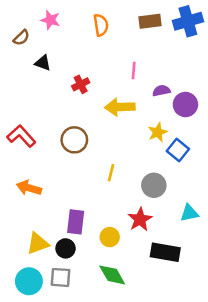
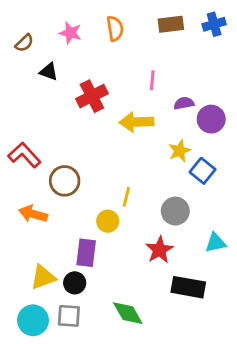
pink star: (50, 20) -> (70, 33), moved
blue cross: (188, 21) -> (214, 24), size x0.7
red cross: (81, 84) -> (92, 96), size x1.5
brown circle: (74, 140) -> (65, 181), moved
yellow circle: (110, 237) -> (108, 221), moved

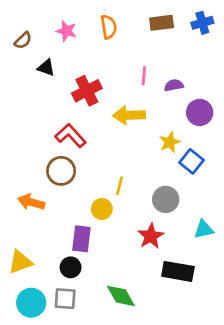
purple semicircle: (184, 103) -> (174, 85), moved
red L-shape: (24, 155) -> (71, 136), moved
yellow triangle: (43, 277) -> (20, 262), moved

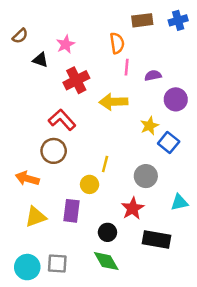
orange semicircle: (109, 27) -> (117, 43), moved
pink star: (66, 31) -> (66, 44), moved, turned 30
yellow triangle: (20, 262) -> (36, 217), moved
black circle: (71, 267) -> (107, 232), moved

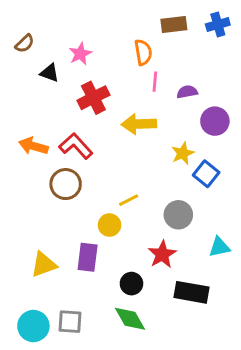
yellow line: (105, 164) -> (129, 200), turned 49
orange arrow: (27, 178) -> (33, 146), moved

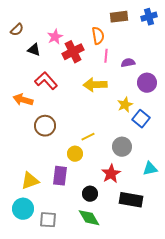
red cross: (93, 98) -> (73, 52), moved
red L-shape: (76, 146) -> (46, 81), moved
cyan circle: (33, 326) -> (23, 209), moved

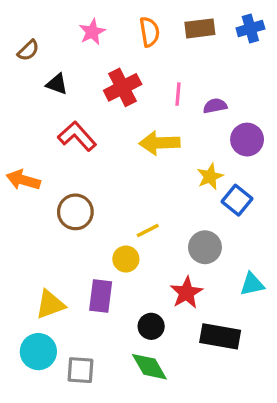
orange semicircle: (98, 36) -> (149, 32), moved
pink star: (55, 37) -> (92, 32), moved
orange arrow: (23, 100) -> (23, 180), moved

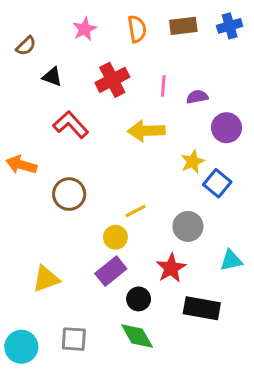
purple rectangle: (101, 296) -> (111, 271), moved, turned 44
cyan circle: (38, 352) -> (21, 347), moved

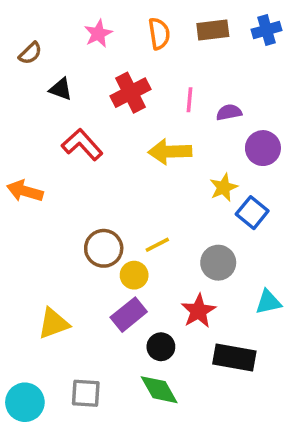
brown circle: (69, 194) -> (104, 248), moved

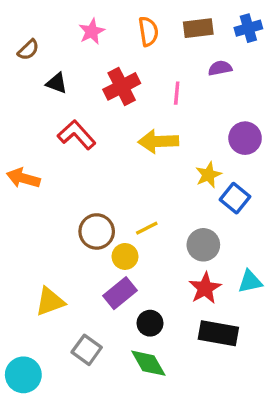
purple semicircle: (229, 112) -> (220, 68), moved
red star: (199, 311) -> (205, 288), moved
gray square: (86, 393) -> (87, 350), moved, turned 32

